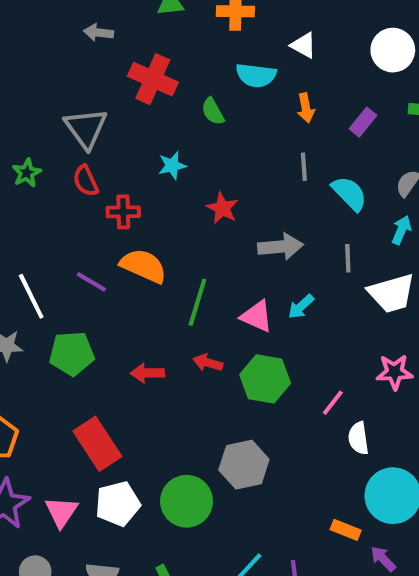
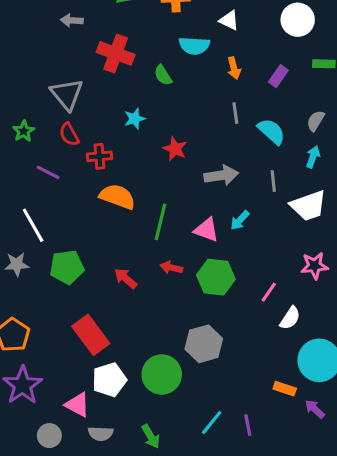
purple line: (91, 282) -> (48, 172), moved
red arrow: (147, 373) -> (126, 278), turned 45
white semicircle: (358, 438) -> (290, 318), turned -135
pink triangle: (61, 512) -> (77, 405), moved, turned -32

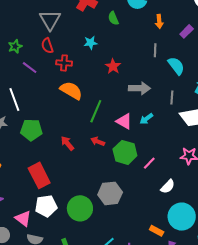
green star: (24, 131) -> (15, 46), moved
pink line: (269, 292) -> (149, 163), moved

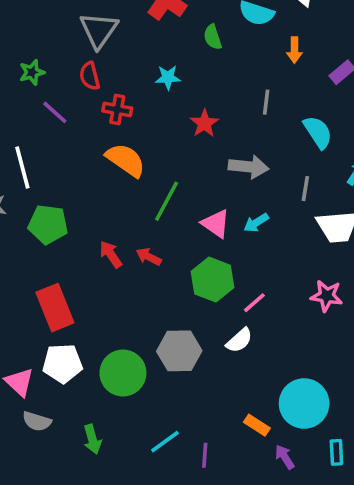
gray line: (155, 50) -> (266, 102), moved
red arrow: (98, 141) -> (149, 257), moved
white semicircle: (168, 186) -> (239, 340), moved

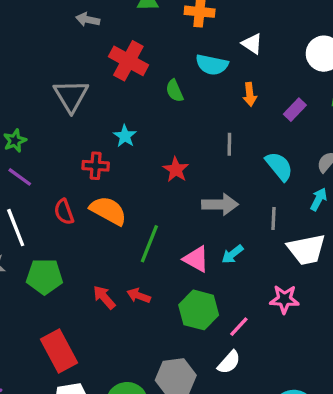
red semicircle: (90, 76) -> (64, 212), moved
cyan star: (168, 77) -> (125, 136), moved, turned -30
purple line: (55, 112) -> (20, 177), moved
pink star: (327, 296) -> (284, 299), moved

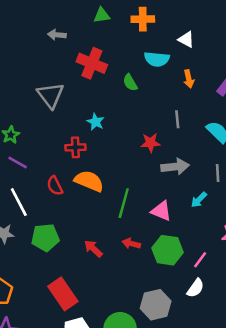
red star: (176, 170) -> (151, 143), moved, turned -30
cyan arrow: (232, 254) -> (199, 200), moved
red arrow: (139, 296) -> (131, 244), moved

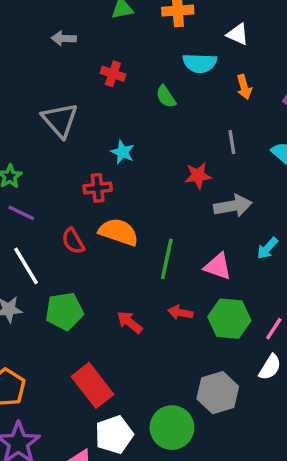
red cross: (92, 63) -> (113, 74), size x0.6

